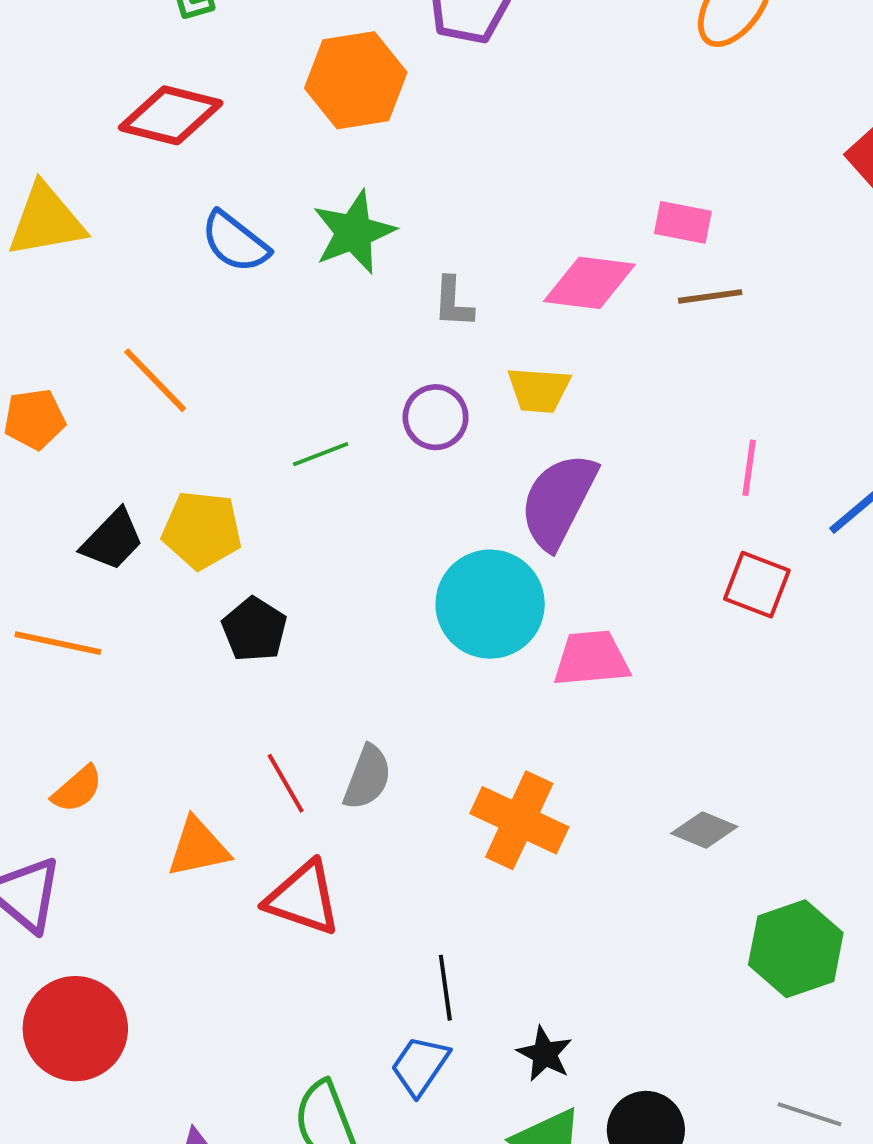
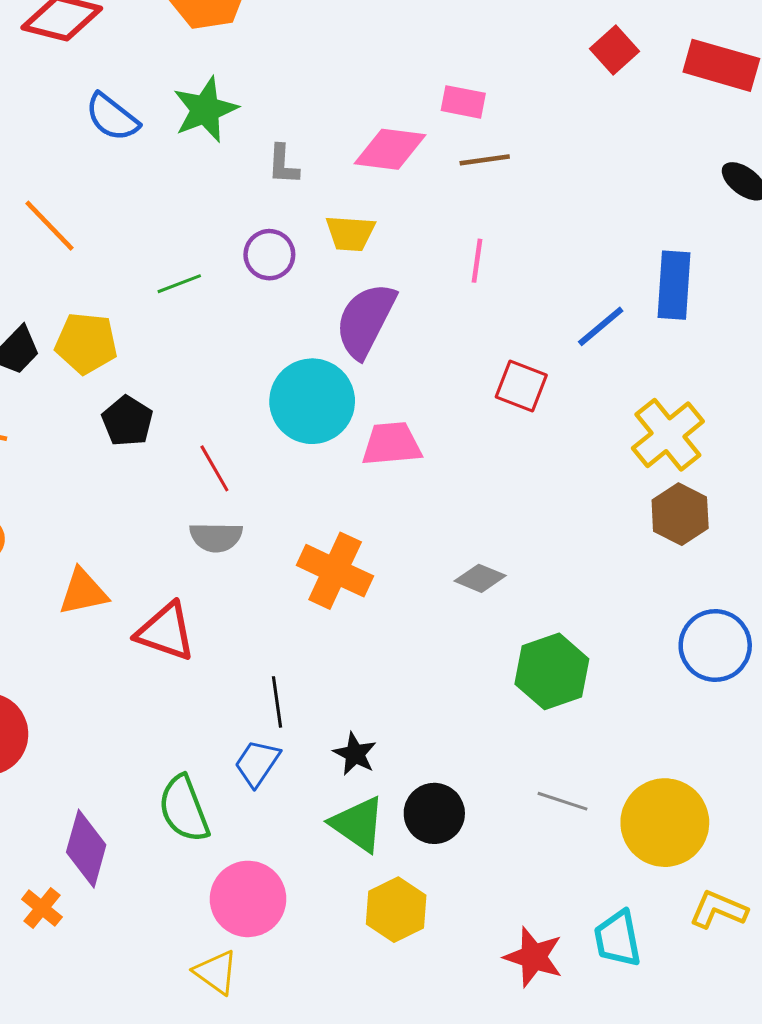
pink line: (749, 468) -> (477, 261), moved
gray semicircle: (367, 777) -> (216, 537), turned 70
red line: (286, 783) -> (214, 468), moved

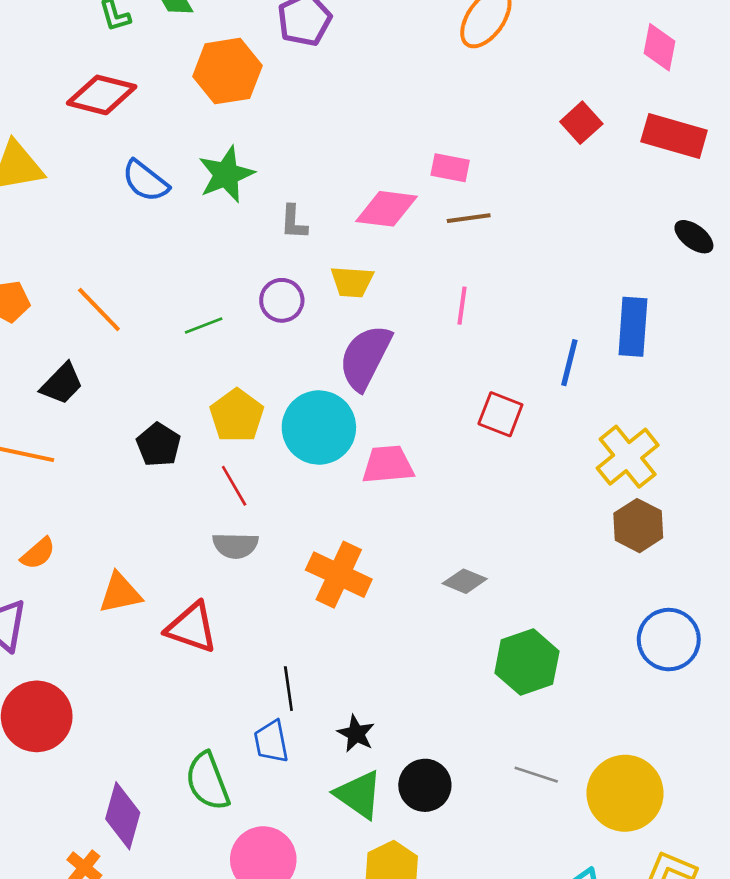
orange line: (50, 226) -> (99, 310), moved
blue line: (601, 326) -> (569, 363), turned -36
yellow pentagon: (86, 343) -> (237, 416), moved, turned 30
blue trapezoid: (257, 763) -> (271, 742), turned -45

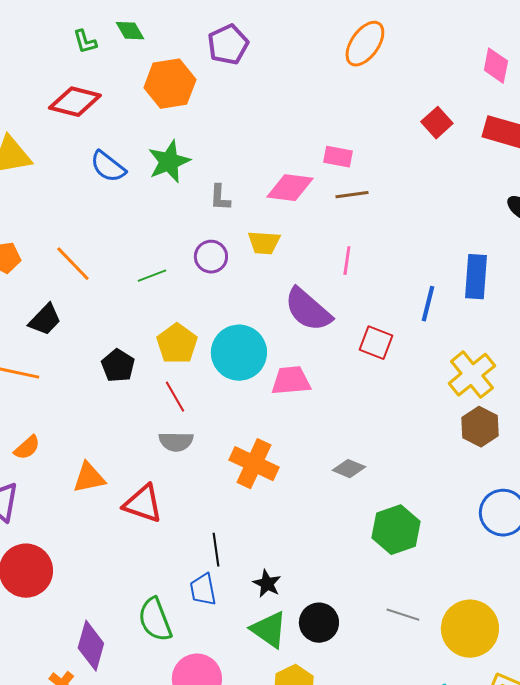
purple semicircle: (365, 357) -> (308, 310), moved, turned -76

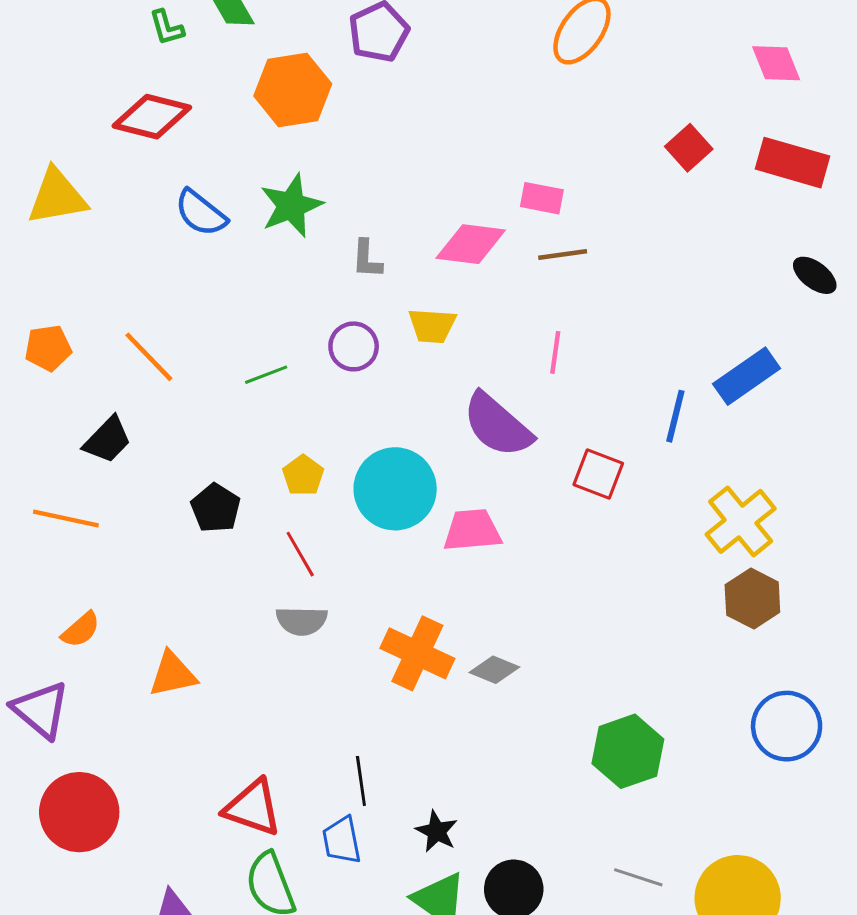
pink diamond: (496, 66) -> (776, 63), turned -33
blue rectangle: (476, 277) -> (747, 376), turned 51
yellow pentagon: (177, 344) -> (303, 475), size x0.7
gray diamond: (349, 469) -> (494, 670), moved
red triangle: (143, 504) -> (253, 808), moved

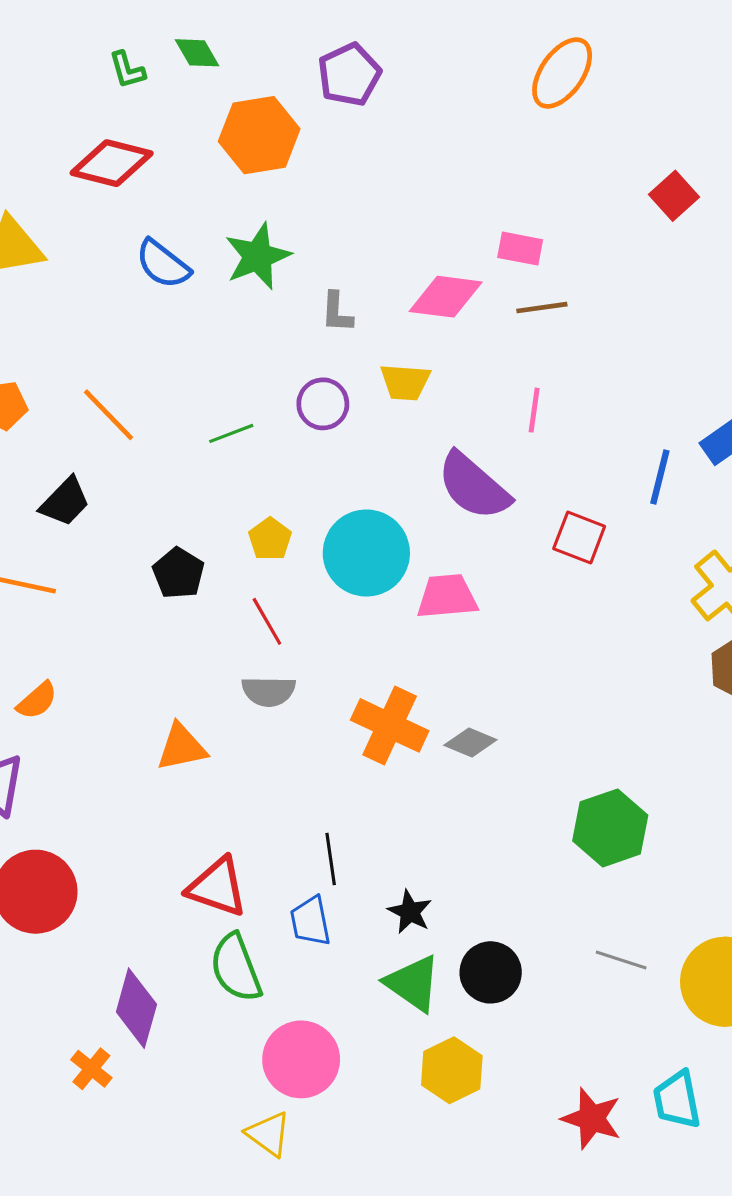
orange triangle: (173, 674) -> (182, 747), moved

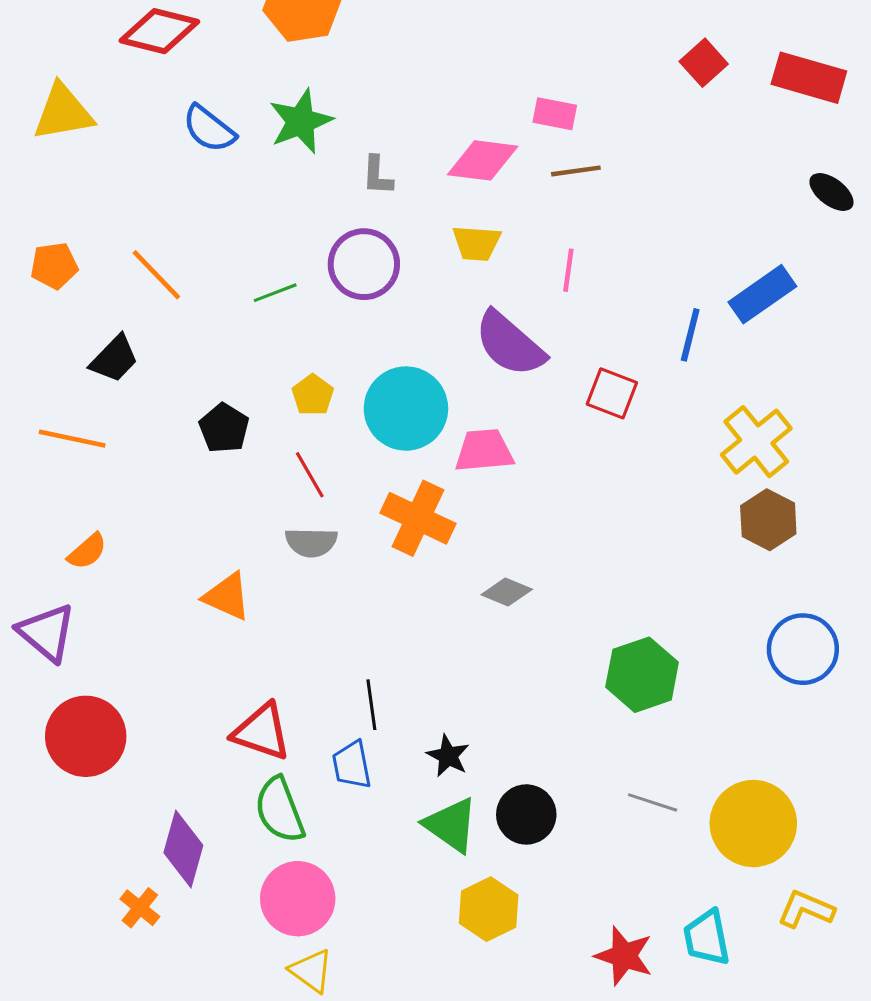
yellow trapezoid: (405, 382) -> (477, 243), moved
purple circle: (323, 404) -> (364, 264), size x1.4
orange cross: (390, 725) -> (418, 518), moved
orange triangle: (182, 747) -> (227, 596), turned 36
pink circle: (301, 1059) -> (298, 899), moved

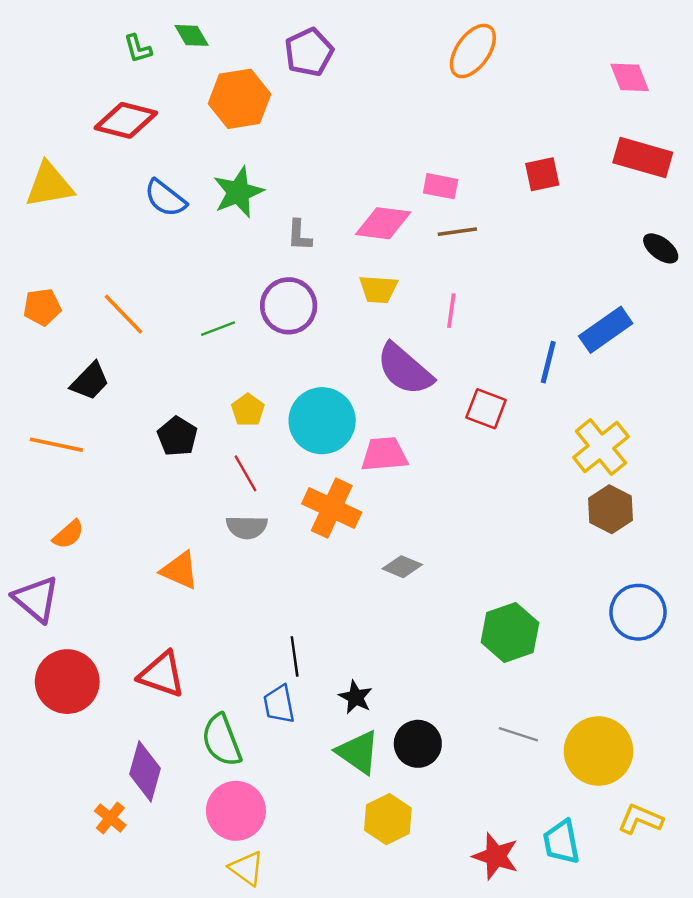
red square: (704, 63) -> (542, 174), moved, turned 30
red triangle: (262, 732) -> (162, 674), moved

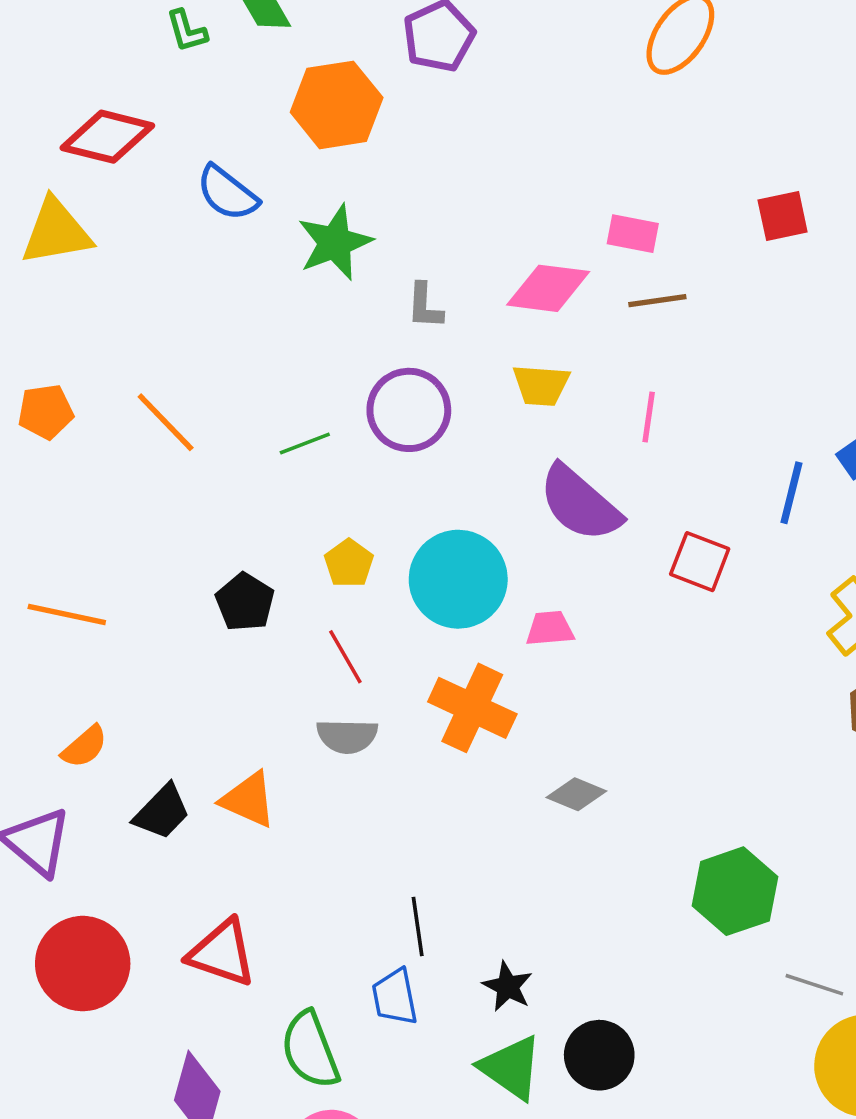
red diamond: (126, 120) -> (107, 137), moved
blue semicircle: (165, 198) -> (227, 193), moved
black trapezoid: (90, 381) -> (162, 812), moved
pink trapezoid: (384, 454) -> (550, 629), size x0.7
gray line: (518, 734) -> (814, 985), moved

